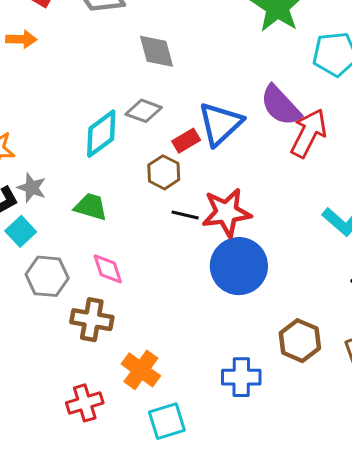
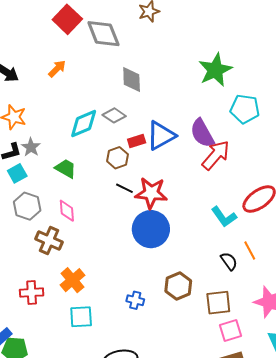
orange arrow: (21, 39) -> (57, 69), moved, turned -60
blue cross: (241, 377) -> (135, 300), size x0.7

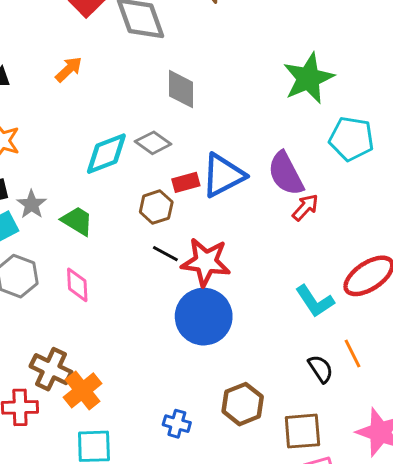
gray star: (31, 147) -> (32, 204), moved
red arrow: (216, 155) -> (305, 207), size x0.6
brown cross: (49, 241) -> (51, 369), moved

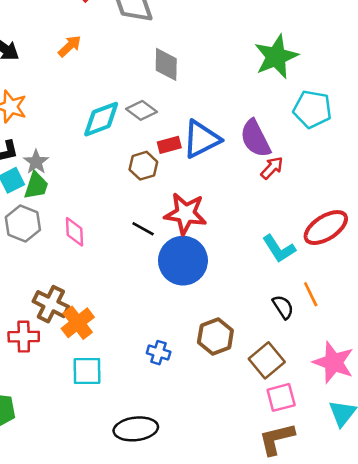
green trapezoid: (77, 221) -> (36, 186), moved, turned 76
black line: (165, 254) -> (143, 229), moved
brown square: (302, 431) -> (267, 360), turned -36

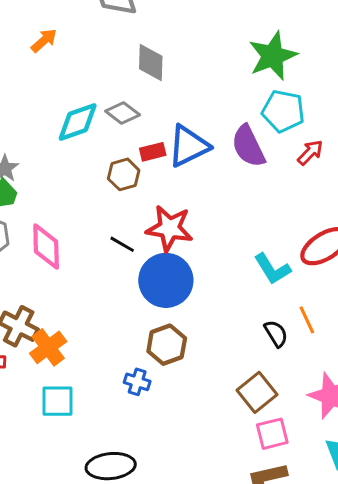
cyan pentagon: (312, 109) -> (283, 111), moved
red arrow: (272, 168) -> (310, 152), moved
pink diamond: (74, 232) -> (46, 246), size x1.4
brown hexagon: (215, 336) -> (167, 345), moved

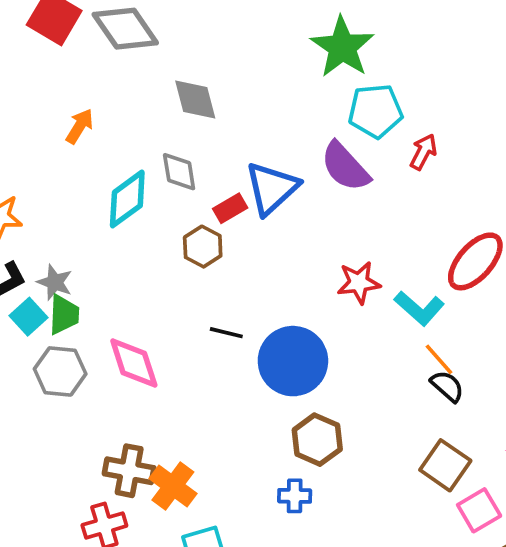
orange arrow: (44, 40) -> (80, 126), moved
gray diamond: (123, 113) -> (179, 172), turned 60
red star: (169, 228) -> (359, 283), moved, size x0.7
orange line: (307, 320) -> (439, 359), moved

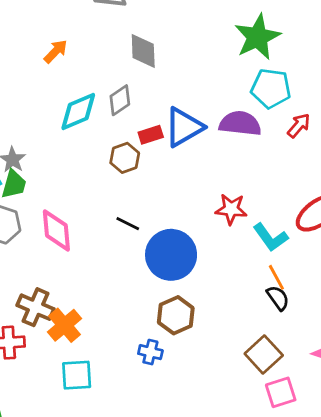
purple semicircle: (345, 167) -> (240, 124), turned 126
gray diamond: (179, 172) -> (120, 100), turned 52

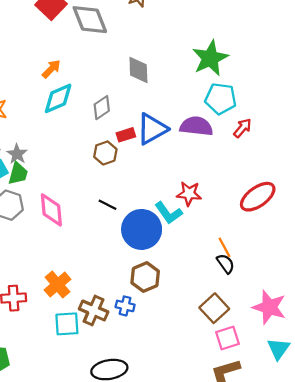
gray diamond: (143, 51) -> (138, 70), moved
cyan diamond: (78, 111) -> (58, 98), moved
cyan L-shape: (270, 237) -> (168, 213), moved
brown cross: (35, 307) -> (94, 310), moved

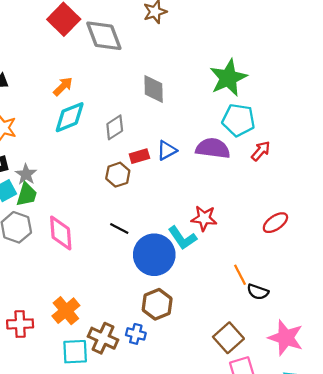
blue triangle: (152, 129) -> (167, 150), size x0.6
red ellipse: (258, 197) -> (275, 223), size x0.7
black semicircle: (226, 264) -> (258, 292), moved, turned 144

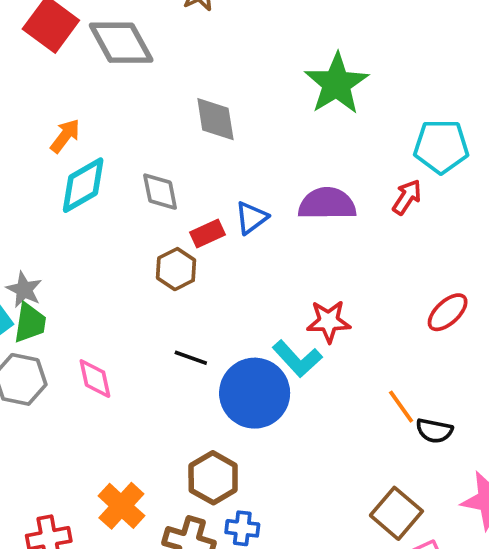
cyan pentagon: (239, 120) -> (441, 146), moved
gray diamond: (115, 127) -> (160, 192), turned -60
pink diamond: (61, 233) -> (95, 379), size x0.7
brown hexagon: (157, 304) -> (213, 478), moved

